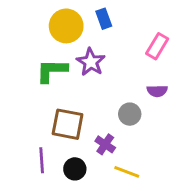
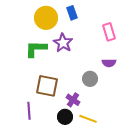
pink rectangle: (157, 46) -> (109, 32), turned -48
black circle: (75, 169) -> (65, 117), moved

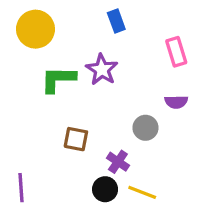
yellow circle: (46, 18) -> (36, 29), moved
brown square: (47, 86) -> (76, 139), size x0.7
purple line: (29, 111) -> (21, 188), moved

